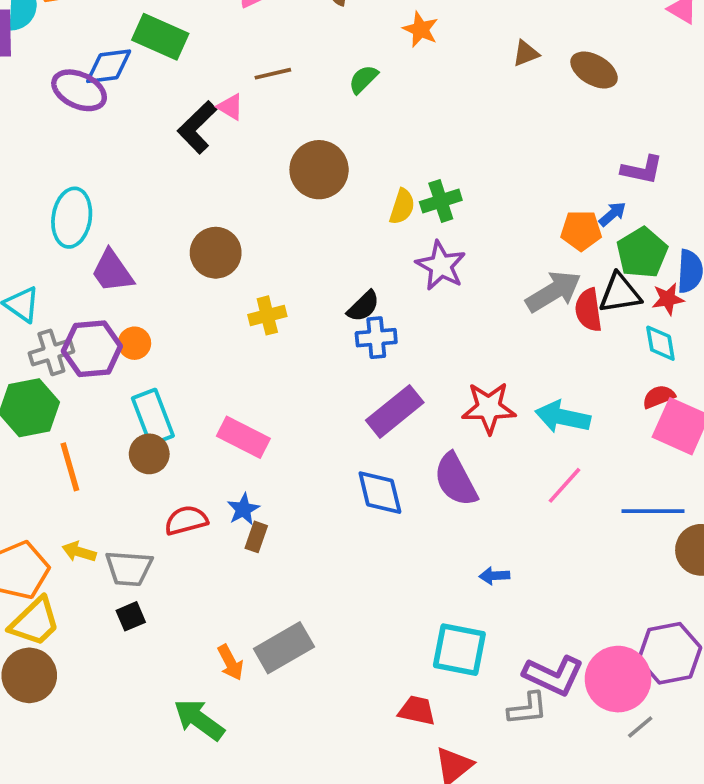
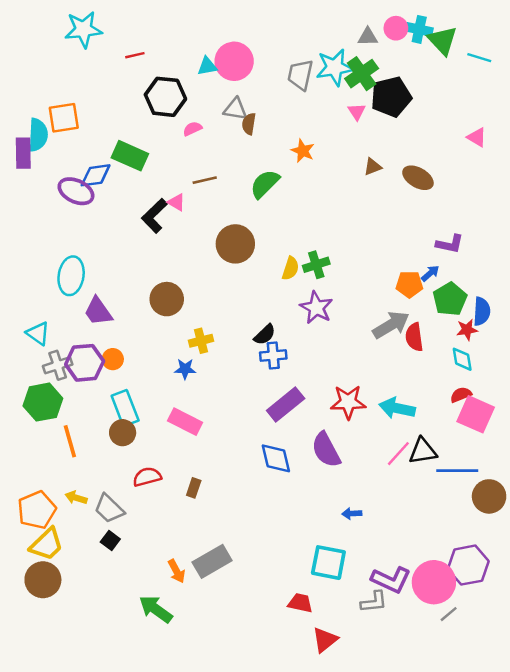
green semicircle: (363, 79) -> (265, 184), size x1.5
black triangle: (620, 293) -> (423, 451), moved
blue star: (243, 509) -> (185, 369), moved, turned 30
gray trapezoid: (129, 568) -> (109, 509), turned 40
black square: (131, 616) -> (110, 541), turned -30

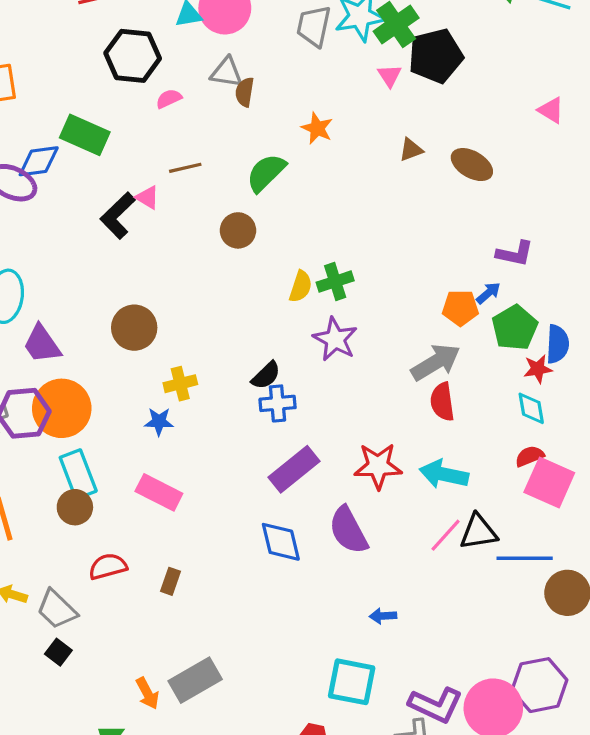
brown circle: (235, 244) -> (238, 230), moved, size x0.7
red semicircle: (414, 337) -> (442, 402), moved
orange circle: (113, 359) -> (62, 408), size x2.0

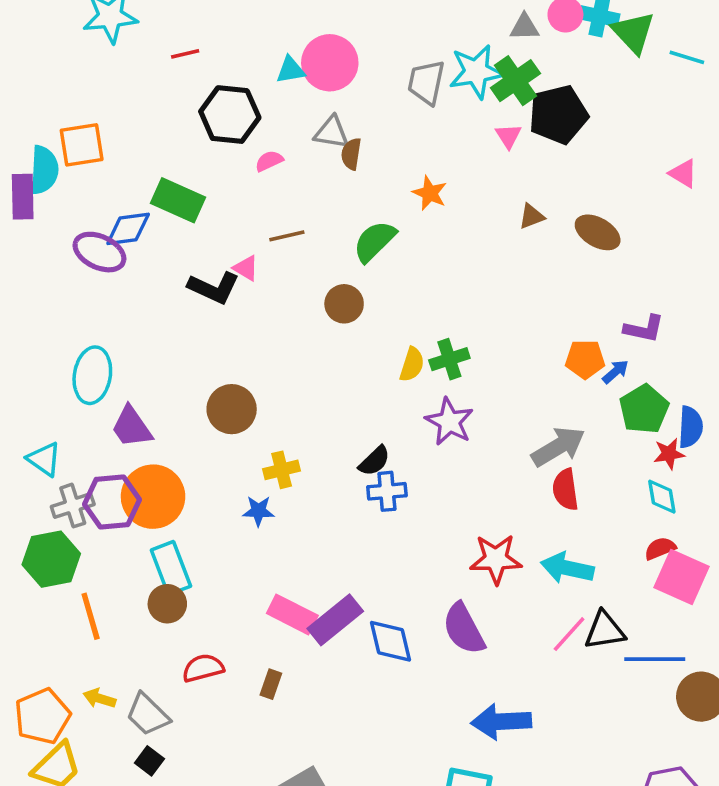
black L-shape: (118, 216) -> (214, 288), turned -111
orange pentagon: (460, 308) -> (585, 359), moved
purple rectangle: (294, 469) -> (335, 620), moved
pink rectangle: (159, 492) -> (292, 614), moved
blue arrow: (383, 616) -> (501, 722), size x2.0

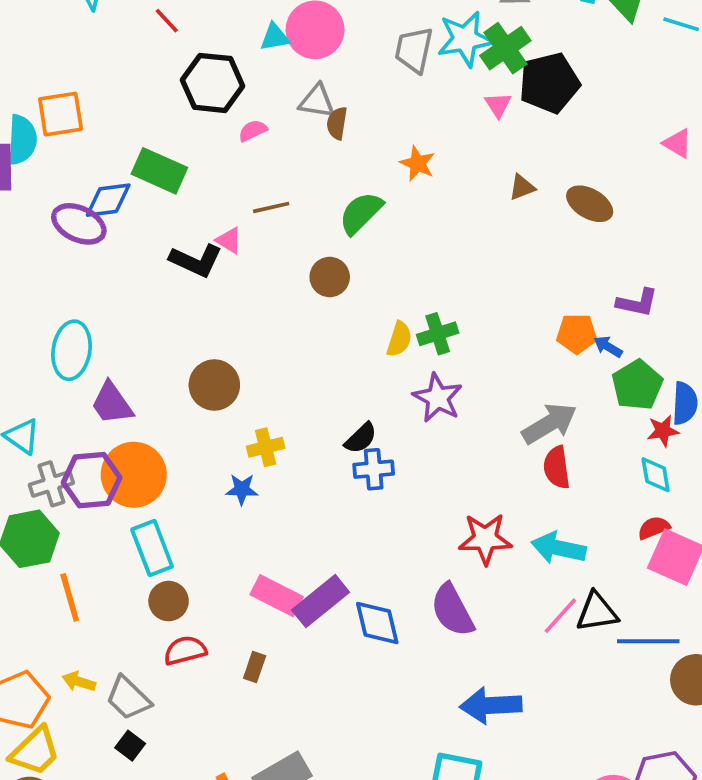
red line: (185, 54) -> (167, 21), turned 60
blue arrow: (615, 372) -> (608, 347), turned -108
brown circle: (167, 604) -> (169, 601), moved

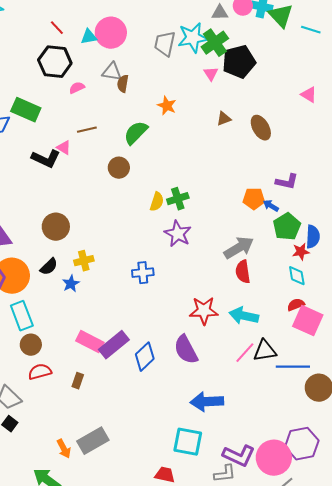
red line: (167, 21) -> (57, 28), moved
brown ellipse: (590, 204) -> (261, 128), turned 30
black semicircle: (361, 438) -> (49, 267), moved
blue star: (242, 489) -> (71, 284), turned -30
blue diamond: (377, 623) -> (145, 357), turned 60

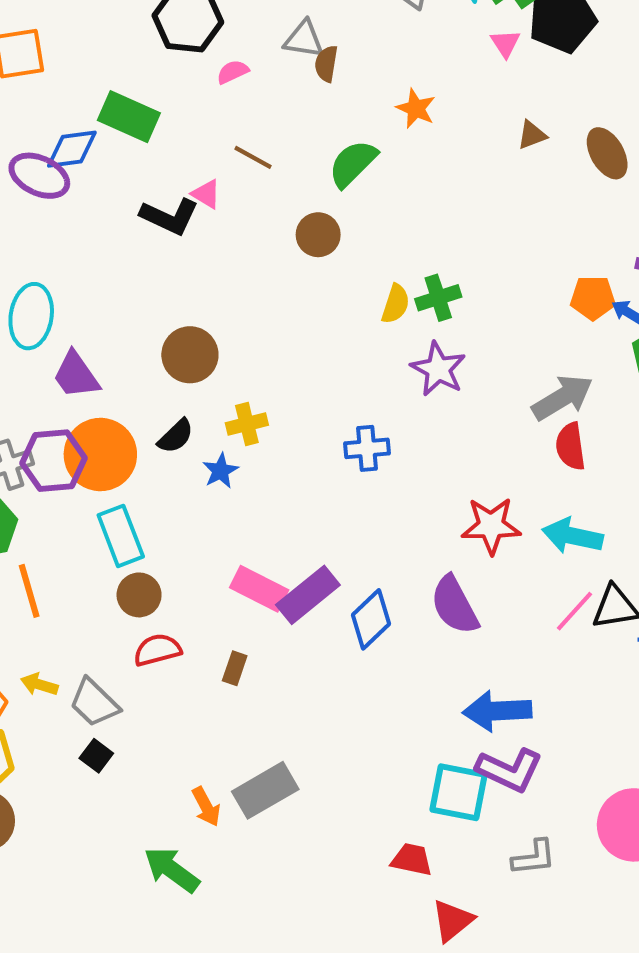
brown line: (87, 130) -> (253, 157), turned 42
purple L-shape: (239, 456) -> (509, 770), moved

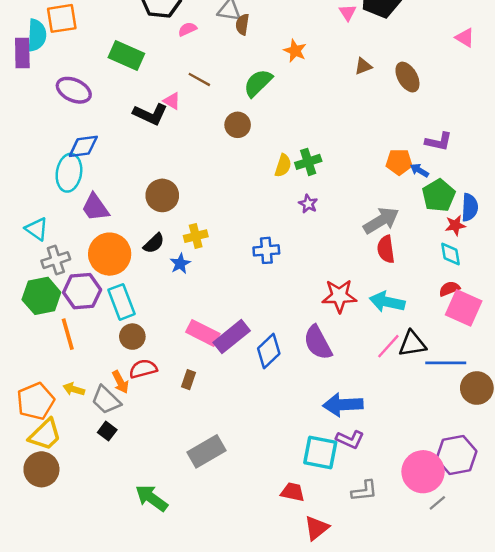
blue diamond: (72, 149) -> (83, 146), moved
purple star: (438, 369) -> (308, 204), size x0.6
purple hexagon: (54, 461) -> (82, 291), moved
purple L-shape: (509, 770) -> (350, 439), size x0.7
orange arrow: (206, 807) -> (120, 382), moved

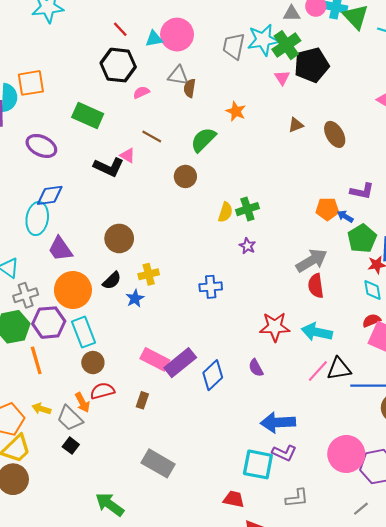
purple semicircle: (318, 343) -> (256, 368), size x0.6
gray rectangle: (207, 451) -> (158, 463), turned 60
pink circle: (423, 472) -> (346, 454), moved

